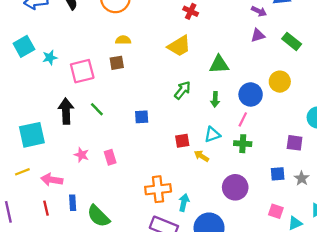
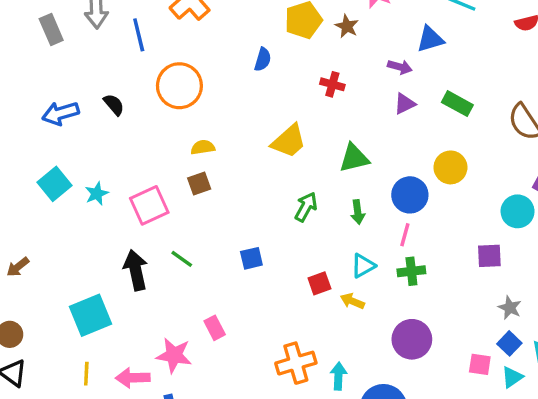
red cross: (191, 11) -> (332, 84), moved
pink star: (82, 155) -> (174, 355), moved, size x1.5
yellow line: (22, 172) -> (86, 374), turned -56
blue square: (278, 174) -> (509, 343), moved, turned -32

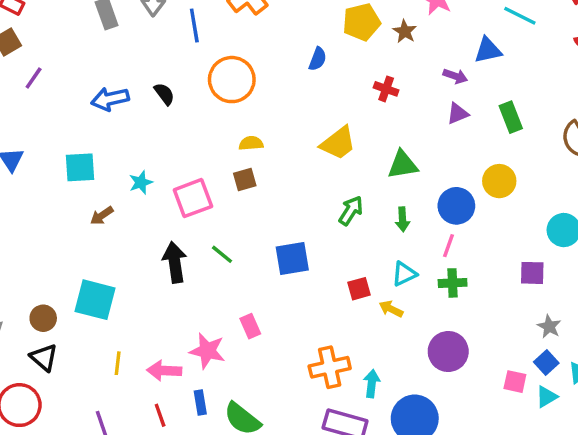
green rectangle: (457, 104) -> (511, 117), turned 36
cyan square: (55, 184) -> (80, 167), moved, turned 32
blue square: (251, 258) -> (292, 259), size x1.5
brown arrow: (18, 267) -> (102, 216), moved
cyan square: (91, 315) -> (95, 300), moved, turned 33

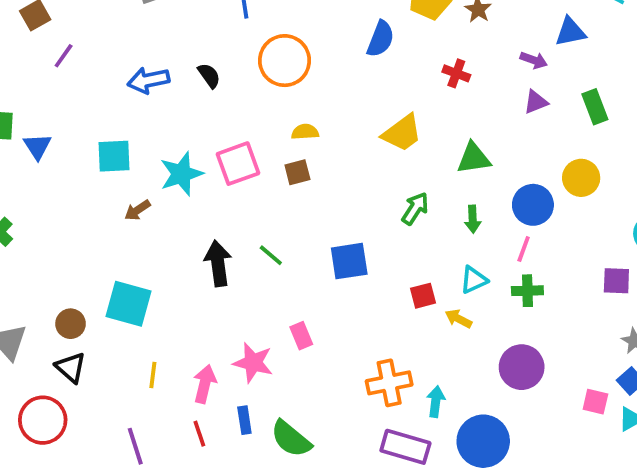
blue semicircle: (318, 59) -> (381, 39), size x1.4
cyan star: (141, 182) -> (181, 174), size x1.6
pink square: (193, 198) -> (238, 164), moved
pink arrow: (164, 371) -> (205, 384), turned 100

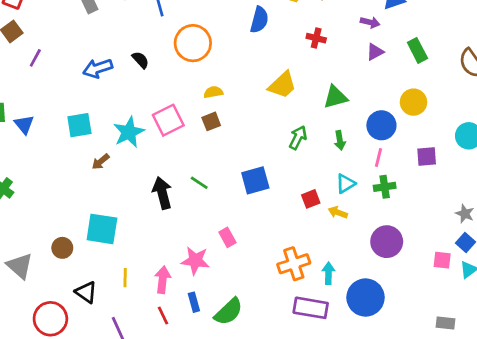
purple square: (616, 281) -> (427, 157), moved
black triangle: (71, 367) -> (86, 292), moved
green semicircle: (291, 439) -> (229, 312), turned -76

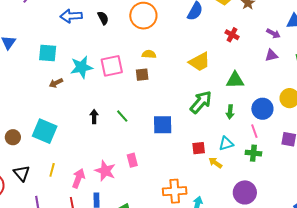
green arrow: (298, 138) -> (201, 102), size x1.4
pink line: (378, 157) -> (254, 131), turned -48
black arrow: (162, 193) -> (94, 117), size x0.6

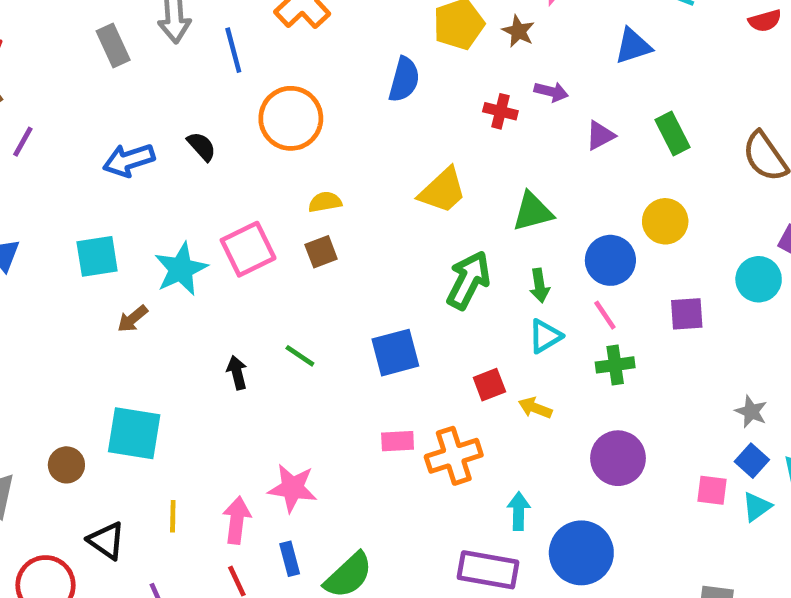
purple arrow: (273, 33) -> (551, 92), moved
cyan triangle: (226, 144) -> (545, 336), moved
pink rectangle: (132, 160) -> (398, 441), moved, turned -64
orange cross: (175, 191) -> (454, 456), moved

